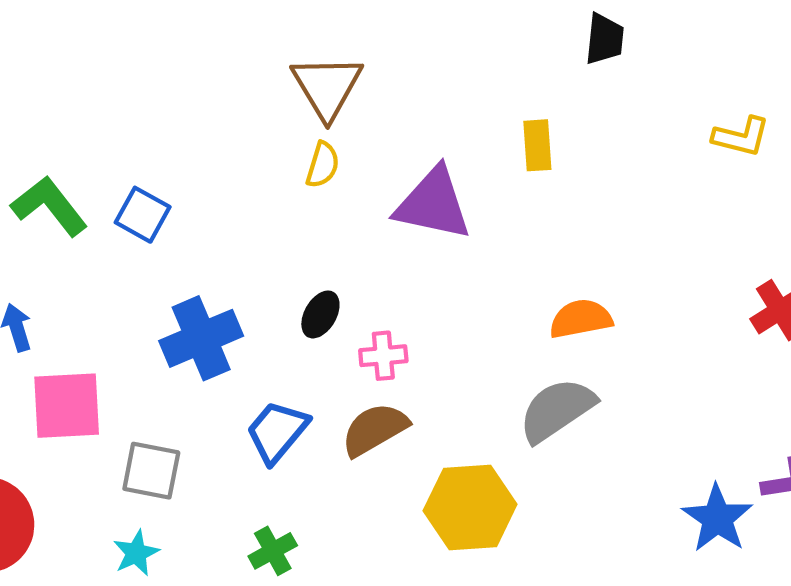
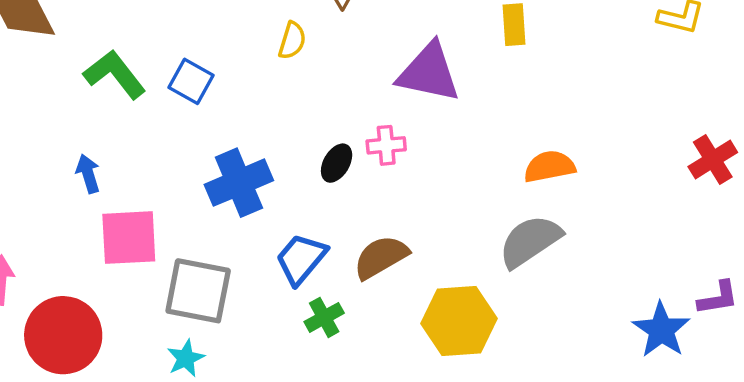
yellow semicircle: (323, 165) -> (292, 41), moved
pink cross: (383, 356) -> (386, 145), moved
gray square: (151, 471) -> (198, 291), size x1.4
green cross: (273, 551) -> (324, 317), moved

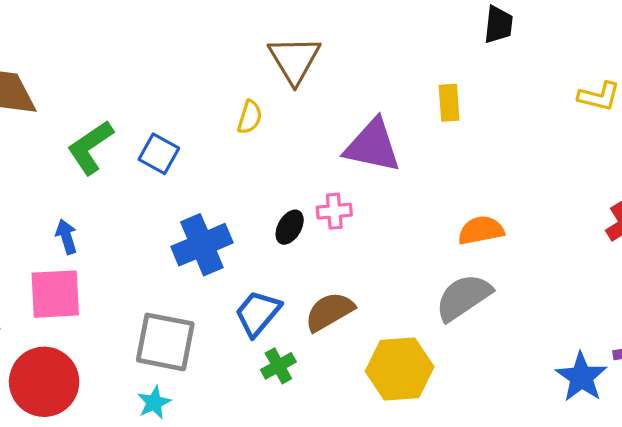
green L-shape: (115, 74) -> (90, 147), turned -86
pink square: (129, 238) -> (55, 294), moved

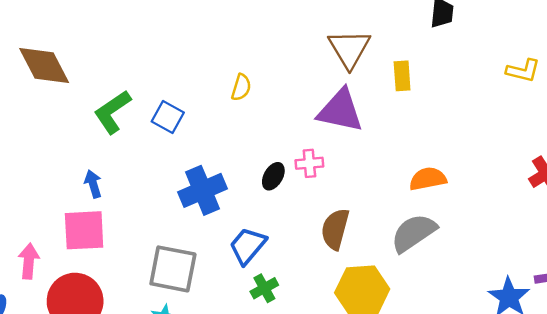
brown triangle: (294, 60) -> (349, 49), moved
brown semicircle: (329, 312) -> (335, 229), moved, turned -45

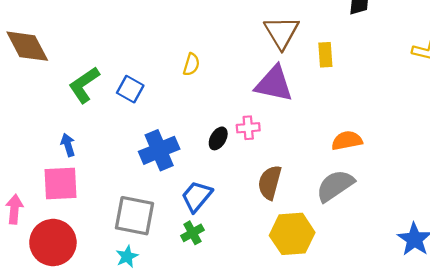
green cross: (264, 288) -> (192, 233), moved

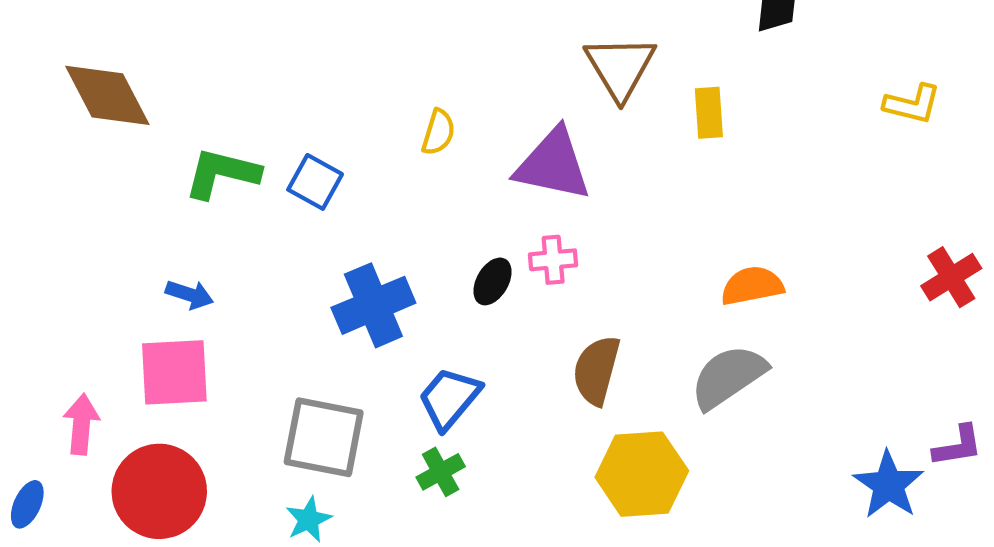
purple triangle: (274, 84) -> (553, 165), moved
green L-shape: (84, 85) -> (222, 173), turned 48
blue arrow: (68, 145) -> (190, 294), turned 125

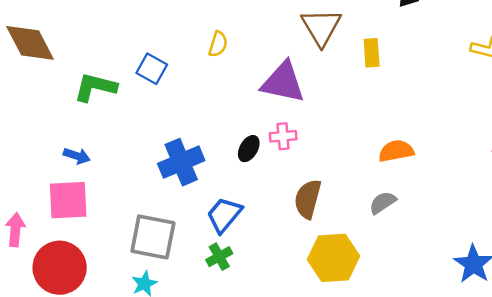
yellow semicircle: (438, 132) -> (218, 44), moved
blue square: (315, 182) -> (152, 69), moved
gray semicircle: (728, 377) -> (383, 203), size x0.6

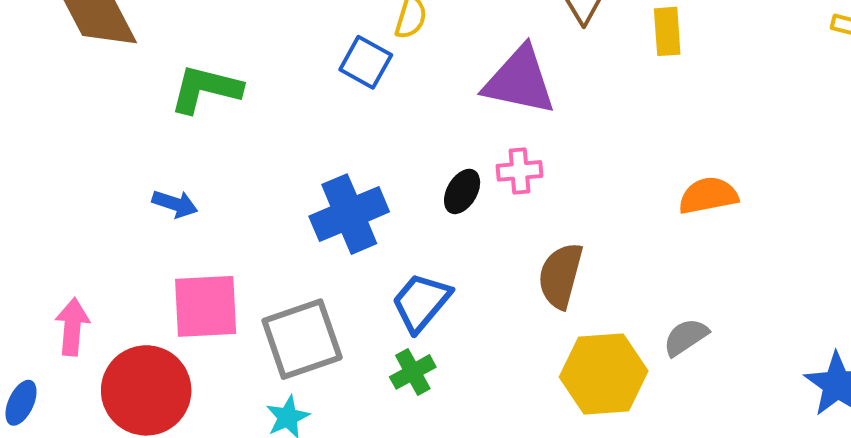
blue square: (152, 69) -> (366, 62), moved
pink square: (68, 200) -> (206, 306), moved
gray semicircle: (383, 203) -> (686, 337), moved
gray square: (153, 237) -> (302, 339), turned -30

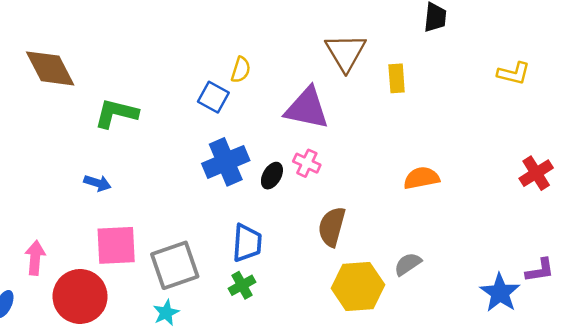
pink cross: (519, 171) -> (307, 163), turned 30
blue cross: (349, 214) -> (226, 162), moved
blue trapezoid: (421, 302) -> (247, 243), turned 144

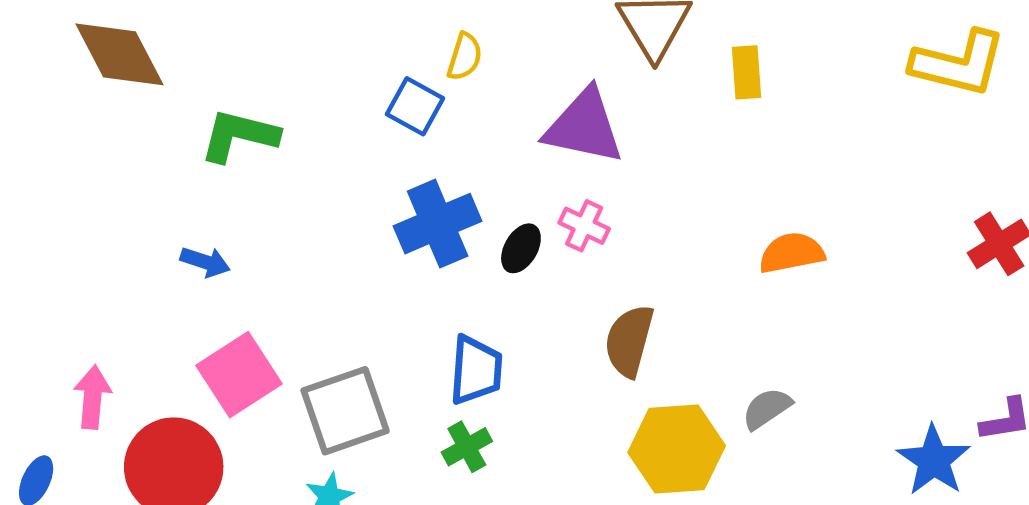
yellow L-shape: (514, 73) -> (959, 63), size x1.6
pink square: (116, 245) -> (239, 375), turned -30

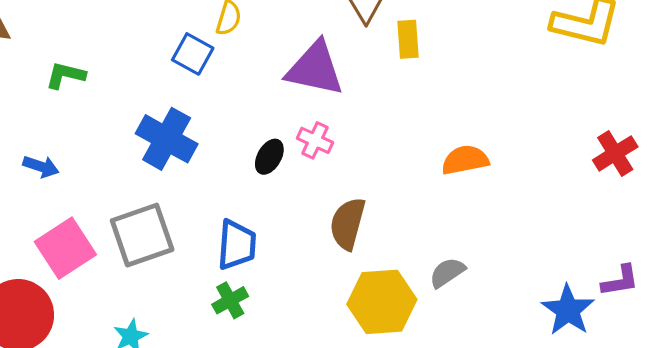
yellow rectangle: (747, 72) -> (408, 39), moved
green L-shape: (239, 136) -> (65, 75), size x0.7
blue cross: (438, 224) -> (167, 139), moved, turned -38
gray square: (345, 411) -> (142, 235), moved

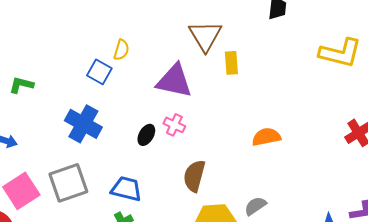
blue trapezoid: (237, 245) -> (126, 189), turned -80

